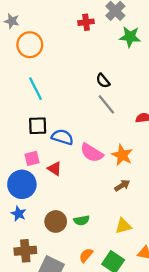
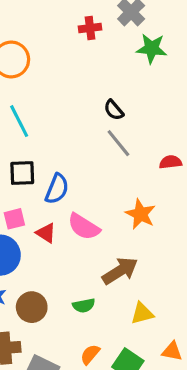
blue semicircle: (62, 137) -> (57, 189), turned 95
pink semicircle: (92, 153) -> (84, 227), moved
brown arrow: (122, 185) -> (120, 271), moved, size x1.6
brown circle: (56, 221) -> (32, 307), moved

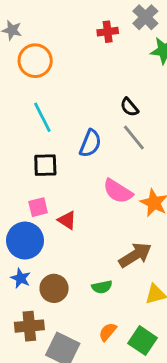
blue semicircle: (57, 189) -> (90, 143), moved
pink semicircle: (84, 227) -> (118, 191), moved

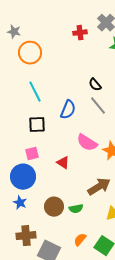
red triangle: (67, 220) -> (63, 163), moved
brown circle: (54, 288) -> (54, 207), moved

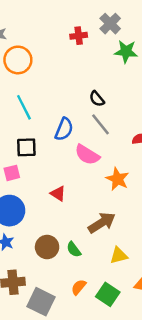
pink semicircle: (87, 143) -> (87, 155), moved
pink square: (32, 154) -> (12, 173), moved
green semicircle: (76, 209) -> (74, 249), turned 64

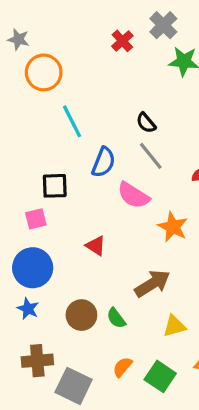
red cross: (79, 36) -> (122, 41), turned -35
cyan line: (24, 107) -> (72, 121), moved

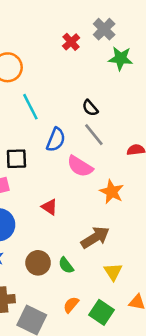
yellow triangle: (174, 326) -> (113, 272), turned -48

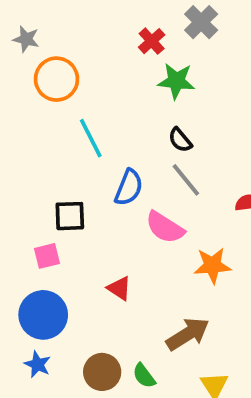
green star: (121, 58) -> (176, 81), moved
orange star: (112, 192) -> (212, 265), turned -30

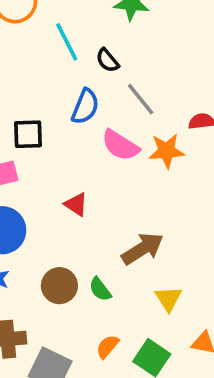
cyan line: (91, 138) -> (67, 42), moved
black semicircle: (180, 140) -> (107, 60), moved
orange star: (212, 265) -> (167, 151), moved

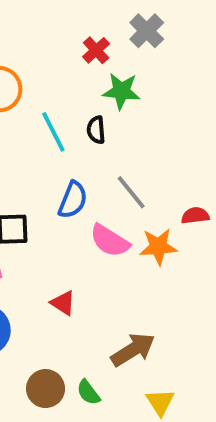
black semicircle: (107, 60) -> (96, 130), moved, turned 35

